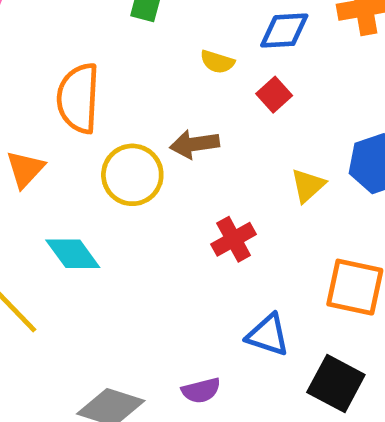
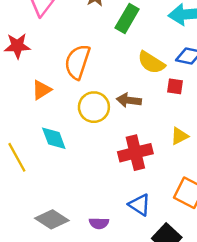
yellow semicircle: (217, 62) -> (151, 63), size x1.6
red square: (274, 95) -> (175, 86), turned 35
red cross: (234, 239) -> (135, 153), size x1.5

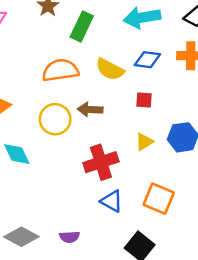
orange semicircle: (77, 62) -> (60, 70), moved, turned 68
red square: (175, 86) -> (144, 100), moved
blue triangle: (140, 205) -> (112, 201), moved

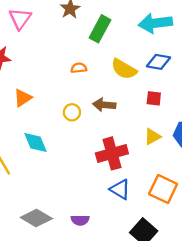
orange semicircle: (60, 70) -> (79, 68), size x0.5
yellow circle: (55, 119) -> (72, 112), size x0.6

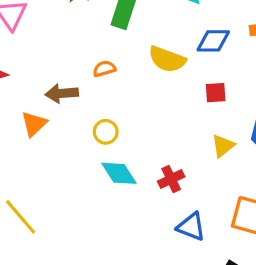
brown arrow: (104, 105) -> (62, 93), moved
cyan diamond: (36, 142) -> (119, 173), moved
red cross: (112, 153) -> (171, 179), size x0.6

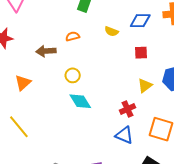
yellow semicircle: (167, 59) -> (111, 31), size x0.6
orange triangle: (34, 124) -> (23, 83), moved
red cross: (171, 179) -> (128, 109), moved

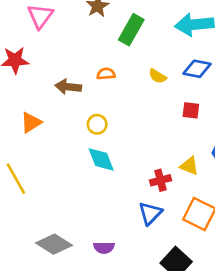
yellow triangle: (145, 86) -> (189, 166), moved, turned 49
blue triangle: (124, 135) -> (150, 213), turned 42

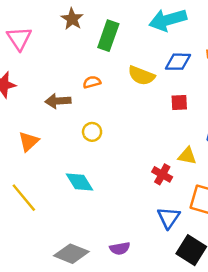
yellow semicircle: (157, 76) -> (141, 76), size x1.5
cyan diamond: (101, 159) -> (80, 182), moved
red cross: (160, 180) -> (162, 174), turned -36
blue triangle: (150, 213) -> (169, 218), moved

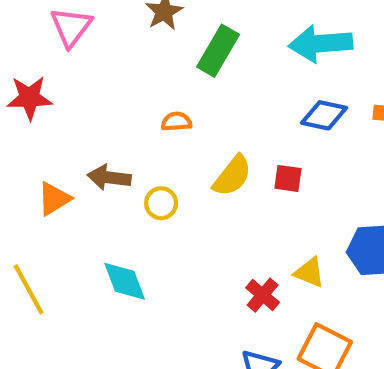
yellow semicircle: (141, 76) -> (232, 176), moved, turned -84
brown arrow: (58, 101) -> (109, 177), moved
red square: (179, 102) -> (288, 178), moved

